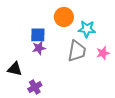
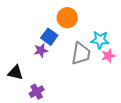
cyan star: (87, 29) -> (100, 40), moved
blue square: (38, 35) -> (49, 37), moved, turned 35

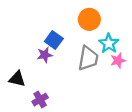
orange circle: (67, 18) -> (89, 19), moved
cyan star: (100, 40) -> (109, 43), turned 30

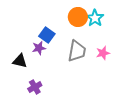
cyan star: (109, 43) -> (95, 18), moved
black triangle: (17, 79) -> (20, 61), moved

